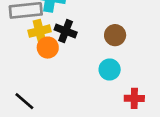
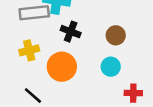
yellow cross: (39, 31) -> (29, 50), moved
orange circle: (48, 48) -> (62, 67), moved, size x1.5

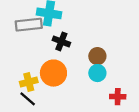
brown circle: (116, 35) -> (97, 56), moved
yellow cross: (29, 50) -> (29, 82), moved

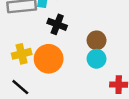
yellow cross: (29, 82) -> (22, 54), moved

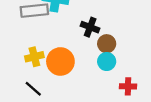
black cross: (57, 24) -> (90, 27), moved

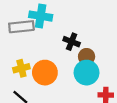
cyan circle: (107, 61) -> (87, 73), size x1.5

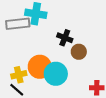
yellow cross: (21, 68) -> (19, 75), moved
cyan circle: (87, 73) -> (56, 74), moved

